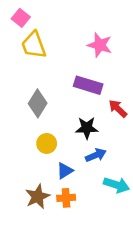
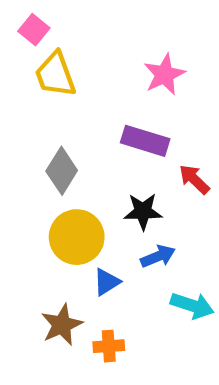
pink star: (100, 45) -> (164, 75), turned 30
yellow circle: (47, 143) -> (77, 237), size x1.6
orange cross: (66, 198) -> (109, 346), moved

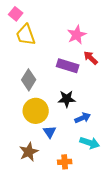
red arrow: (194, 179) -> (91, 58), moved
blue arrow: (158, 256) -> (83, 118), moved
blue triangle: (107, 282) -> (50, 132), turned -32
orange cross: (109, 346) -> (65, 162), moved

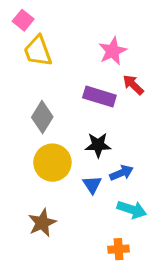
blue triangle: (50, 132) -> (92, 185), moved
orange cross: (65, 162) -> (119, 249), moved

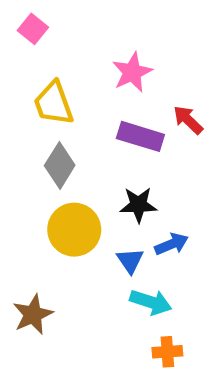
yellow trapezoid: (38, 51) -> (54, 103), moved
pink star: (113, 51) -> (132, 72), moved
cyan arrow: (132, 210) -> (151, 302), moved
brown star: (42, 223) -> (33, 314), moved

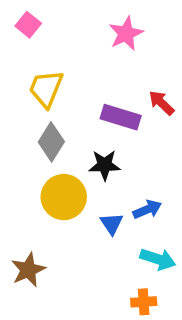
pink star: (132, 72) -> (126, 34), moved
yellow trapezoid: (54, 103) -> (46, 89), turned 42
black star: (138, 205) -> (105, 165), moved
cyan arrow: (151, 302) -> (158, 259), moved

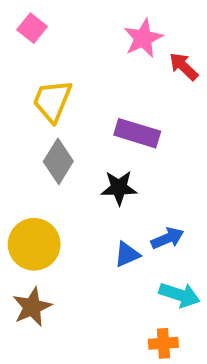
red arrow: (161, 103) -> (184, 66), moved
yellow circle: (64, 197) -> (34, 244), moved
blue triangle: (112, 224) -> (127, 254), turned 40

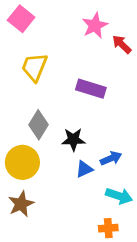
pink square: (32, 28) -> (21, 19), size x1.4
gray diamond: (58, 161) -> (39, 125), moved
black star: (119, 188) -> (73, 140), moved

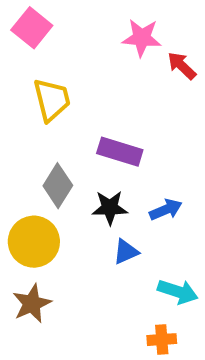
pink star: (95, 25) -> (142, 38), turned 30
yellow trapezoid: (34, 67) -> (52, 100), turned 144
purple rectangle: (91, 89) -> (120, 152), moved
blue arrow: (111, 158) -> (166, 210), moved

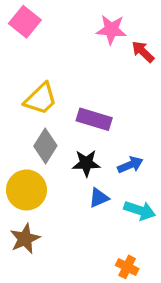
yellow trapezoid: (52, 100) -> (41, 99), moved, turned 60
cyan arrow: (178, 292) -> (140, 210), moved
orange cross: (162, 340) -> (127, 267), turned 30

